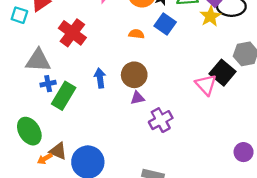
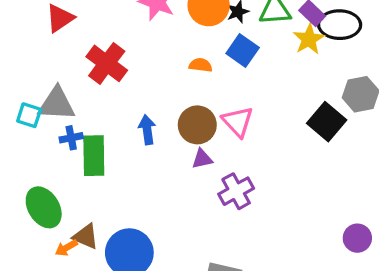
cyan square: (19, 15) -> (29, 115), moved
pink triangle: (206, 85) -> (238, 122), moved
green rectangle: (64, 96) -> (94, 156), turned -32

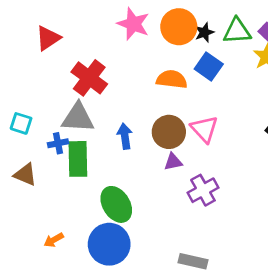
orange semicircle: (201, 65) -> (172, 79), size x1.5
gray triangle: (57, 104) -> (78, 118), moved
green ellipse: (44, 207) -> (116, 204), moved
brown triangle: (86, 236) -> (25, 175), moved

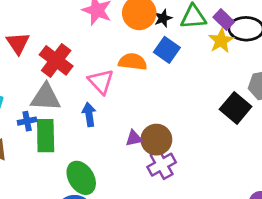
red triangle: (48, 38) -> (18, 43), moved, turned -30
pink triangle: (204, 129) -> (101, 82), moved
brown circle: (169, 132) -> (156, 140), moved

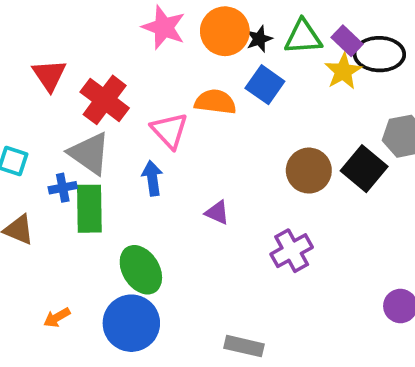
gray triangle: (46, 97) -> (89, 153), turned 32
purple triangle: (134, 138) -> (217, 213), turned 36
brown circle: (156, 140) -> (309, 171), moved
purple cross: (162, 165) -> (292, 251), moved

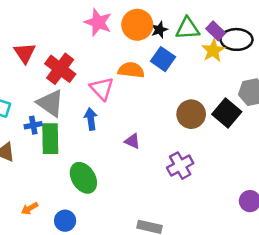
blue circle: (131, 323) -> (65, 221), moved, size x0.6

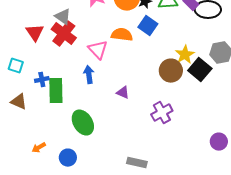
yellow star: (213, 50) -> (185, 55), moved
red triangle: (25, 53) -> (35, 33), moved
gray triangle: (50, 103) -> (63, 17), moved, size x0.7

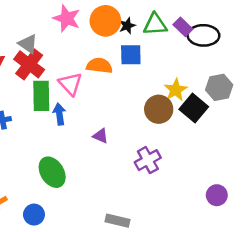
blue square: (148, 26) -> (131, 55), turned -36
green rectangle: (56, 91) -> (41, 96), moved

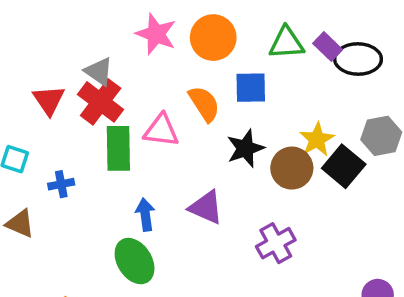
black star: (127, 26) -> (245, 148), moved, size x1.5
orange semicircle: (99, 66) -> (204, 104), turned 50
pink triangle: (70, 84) -> (161, 131), turned -40
blue arrow: (59, 114) -> (145, 215), moved
purple triangle: (101, 136) -> (206, 207), size x1.5

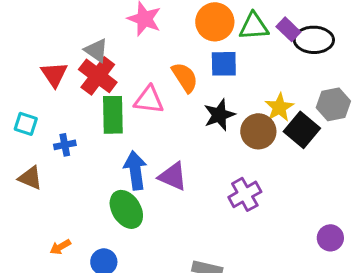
orange circle: (213, 38) -> (215, 22), moved
purple triangle: (206, 207) -> (173, 176), moved
blue arrow: (145, 215) -> (135, 170), size x1.4

